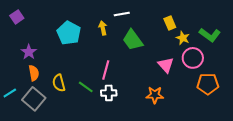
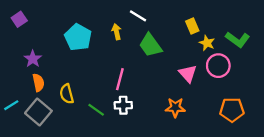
white line: (122, 14) -> (138, 16), turned 42
orange pentagon: (208, 84) -> (232, 110), moved
green line: (86, 87) -> (96, 110), moved

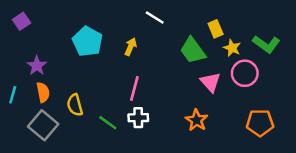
yellow arrow: (116, 32) -> (131, 47), moved, turned 35
green trapezoid: (150, 45) -> (193, 50), moved
cyan line: (11, 105) -> (13, 95), moved, turned -42
orange star: (175, 107) -> (197, 120), turned 30

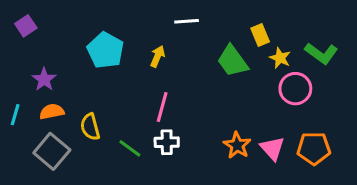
white line: (155, 17) -> (187, 21), turned -36
pink triangle: (211, 82) -> (272, 148), moved
orange semicircle: (43, 92) -> (52, 112), turned -90

